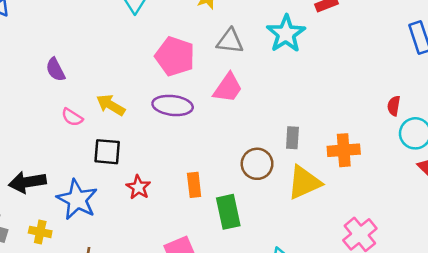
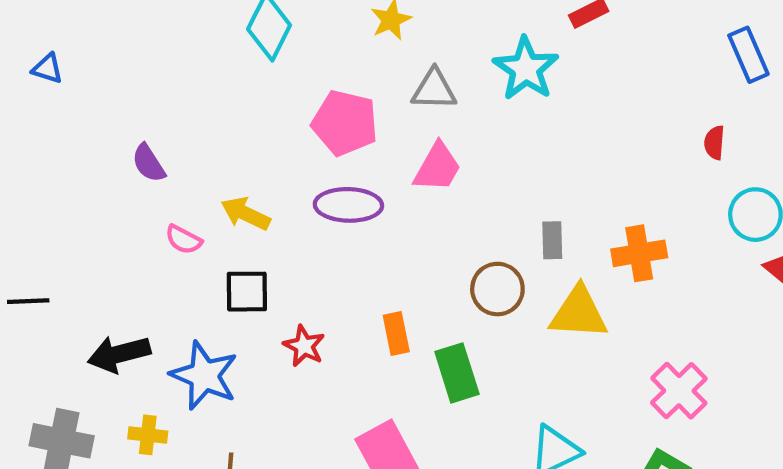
red semicircle: (394, 106) -> (714, 143), moved
yellow triangle: (304, 182) -> (579, 313), turned 33

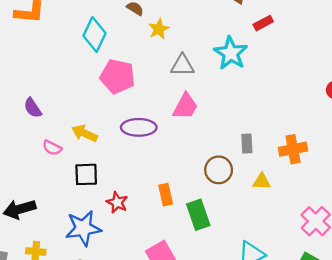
pink pentagon: (345, 123) -> (117, 76), moved
yellow triangle: (579, 313) -> (262, 181), size x0.6
blue star: (204, 376) -> (83, 228), moved, turned -30

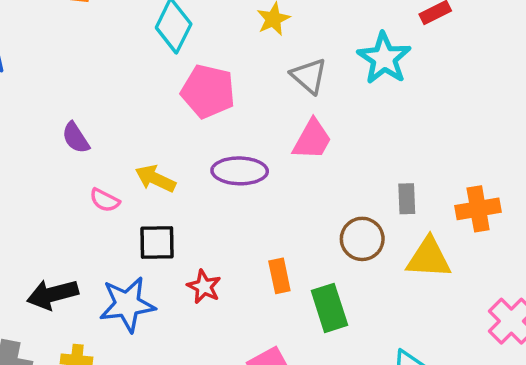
gray triangle: (182, 65) -> (309, 76), turned 40
yellow triangle: (262, 181) -> (429, 258), size x1.6
blue star: (83, 228) -> (127, 304), moved

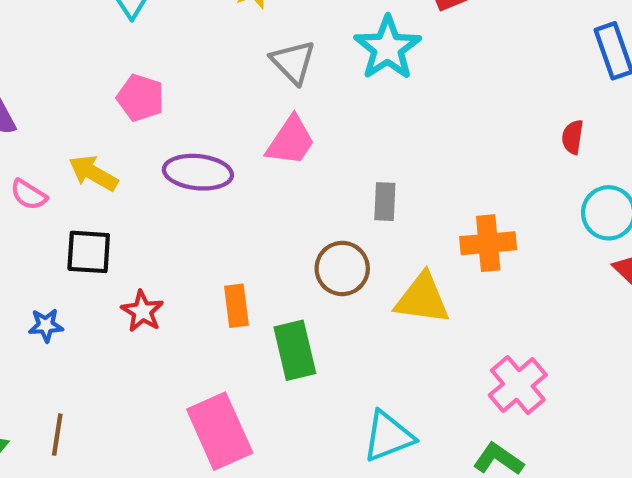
pink pentagon: (208, 91) -> (140, 98), moved, size x0.7
gray rectangle: (407, 199) -> (385, 202), moved
blue star: (127, 304) -> (46, 325), size x0.5

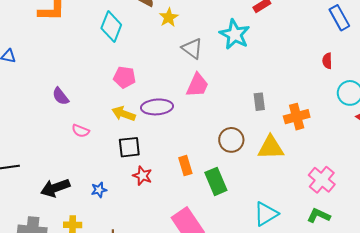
yellow arrow: (93, 173) -> (124, 114), moved
gray rectangle: (385, 202) -> (259, 102), moved
black square: (89, 252) -> (129, 147), moved

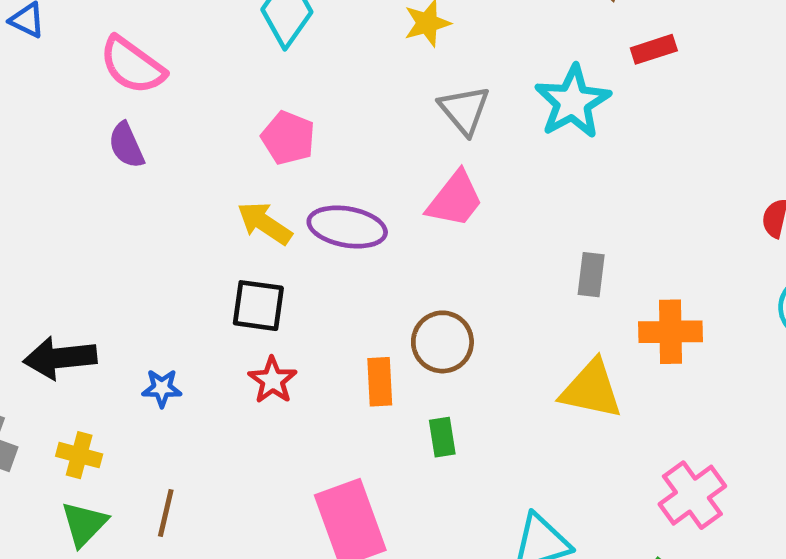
pink semicircle: (81, 131) -> (132, 65), moved, size x1.6
brown circle: (231, 140) -> (442, 342), moved
green rectangle: (216, 181) -> (442, 437), size x0.6

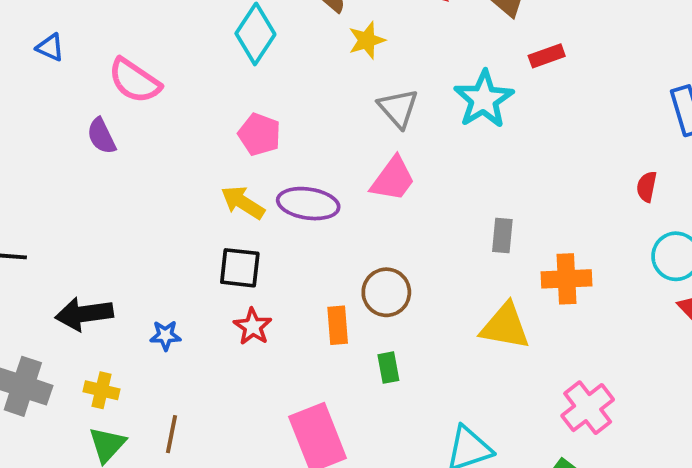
purple semicircle: (126, 145) -> (101, 136), moved

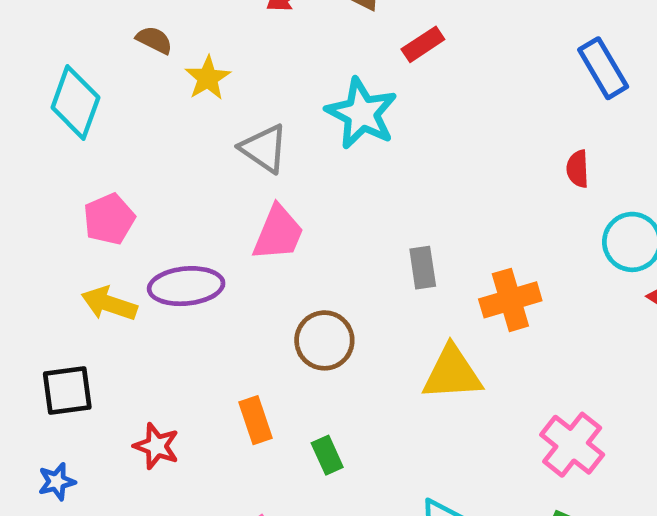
pink pentagon: (259, 134) -> (109, 219), turned -30
black square: (240, 268) -> (67, 391), moved
brown circle: (386, 292) -> (324, 340), moved

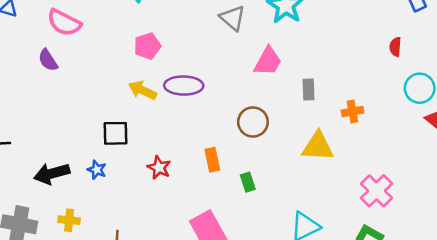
pink trapezoid: (278, 233) -> (268, 61), moved
orange cross: (510, 300) -> (353, 112), size x0.7
blue star: (57, 482) -> (97, 170), moved, turned 30

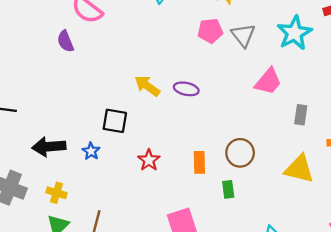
pink pentagon: (147, 46) -> (210, 31), moved
purple ellipse: (184, 86) -> (186, 89), size x0.7
brown circle: (253, 122) -> (240, 153), moved

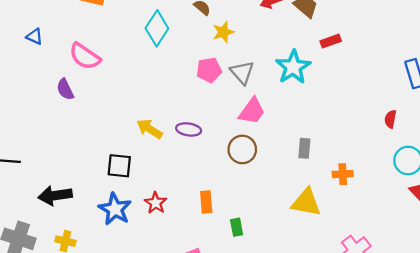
pink trapezoid: (268, 81) -> (252, 111), moved
blue star: (91, 151) -> (115, 209), moved, size x1.8
brown circle: (240, 153) -> (242, 149), moved

